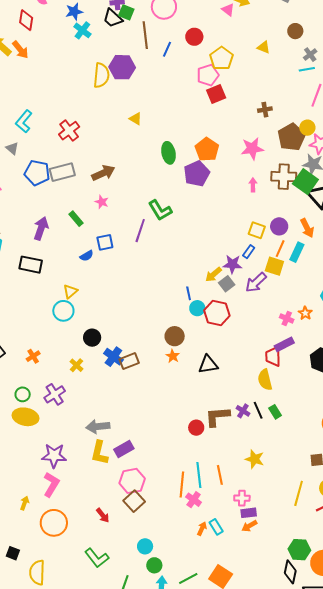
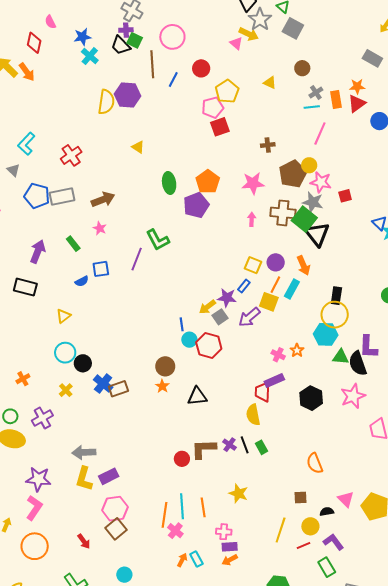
cyan circle: (63, 311) -> (65, 353), moved

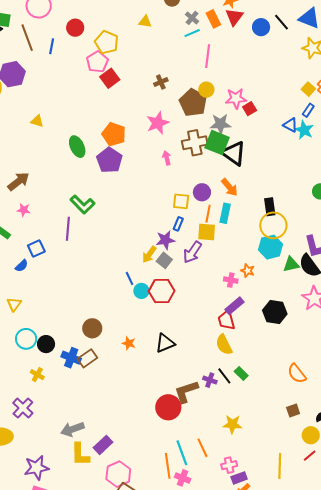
pink star: (321, 182) -> (236, 98), moved
brown circle: (165, 366) -> (92, 328), moved
red circle: (182, 459) -> (168, 407), size x1.6
yellow line: (281, 530) -> (280, 466), moved

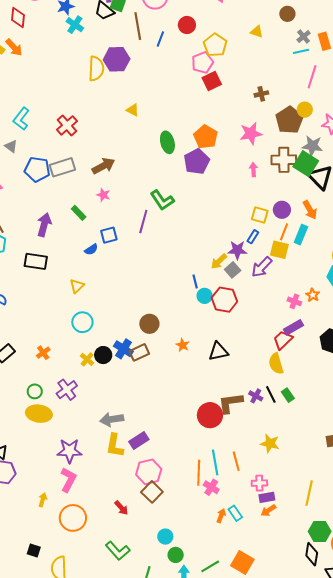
red trapezoid: (226, 320) -> (283, 340), turned 50
black circle: (46, 344) -> (103, 355), moved

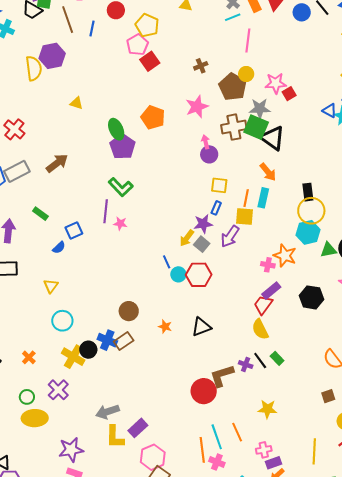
purple pentagon: (197, 161) -> (122, 147), moved
pink star: (103, 195) -> (120, 223), moved
purple circle: (282, 210) -> (209, 154), moved
orange star: (313, 295) -> (285, 256), size x1.6
yellow cross: (87, 359) -> (73, 357), size x1.6

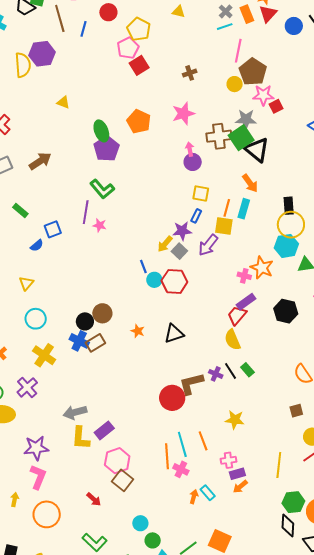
brown pentagon: (233, 87) -> (253, 72), moved
green square: (256, 127) -> (241, 138), turned 30
black circle: (88, 350) -> (85, 321), moved

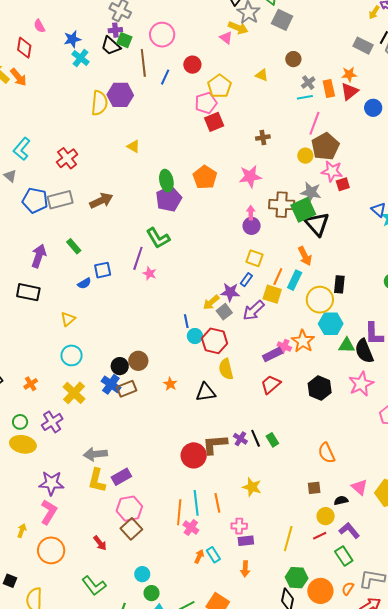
yellow circle: (291, 225) -> (320, 300), moved
purple rectangle: (246, 302) -> (273, 354), moved
yellow semicircle: (232, 340) -> (226, 369), moved
orange arrow: (240, 487) -> (245, 569), moved, turned -56

